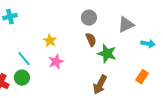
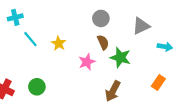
cyan line: (24, 59) -> (30, 39), moved
pink star: (56, 62) -> (87, 62), moved
green circle: (22, 78) -> (37, 87), moved

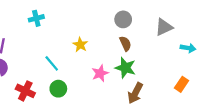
cyan line: (30, 39) -> (52, 63), moved
green star: (120, 57) -> (125, 68), moved
pink star: (87, 62) -> (100, 73), moved

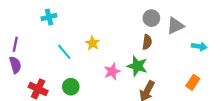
gray circle: (123, 19) -> (151, 18), moved
brown semicircle: (125, 44) -> (147, 42), moved, turned 32
cyan line: (52, 63) -> (64, 52), moved

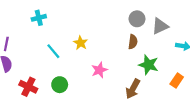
green star: (137, 66) -> (148, 65), moved

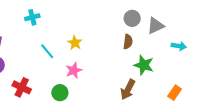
pink star: (99, 70) -> (74, 70), moved
orange rectangle: (177, 80) -> (175, 93), moved
green circle: (60, 85) -> (60, 93), moved

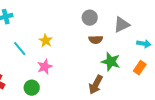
gray circle: (132, 18) -> (90, 18), moved
brown semicircle: (128, 42) -> (96, 40), turned 80
orange rectangle: (175, 93) -> (140, 68), moved

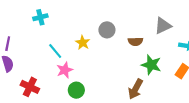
gray circle: (90, 18) -> (107, 30), moved
pink star: (45, 67) -> (65, 70), moved
green circle: (32, 88) -> (76, 90), moved

